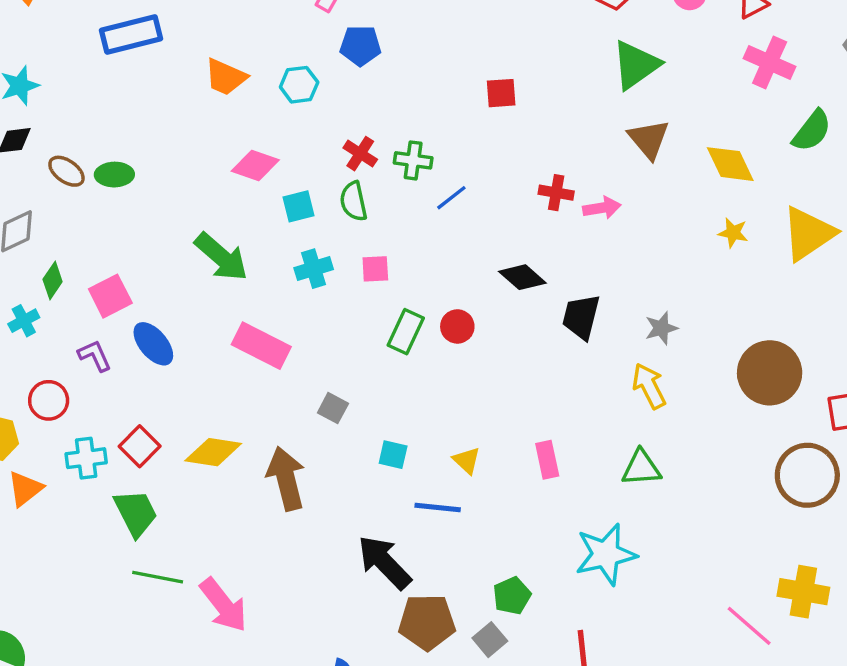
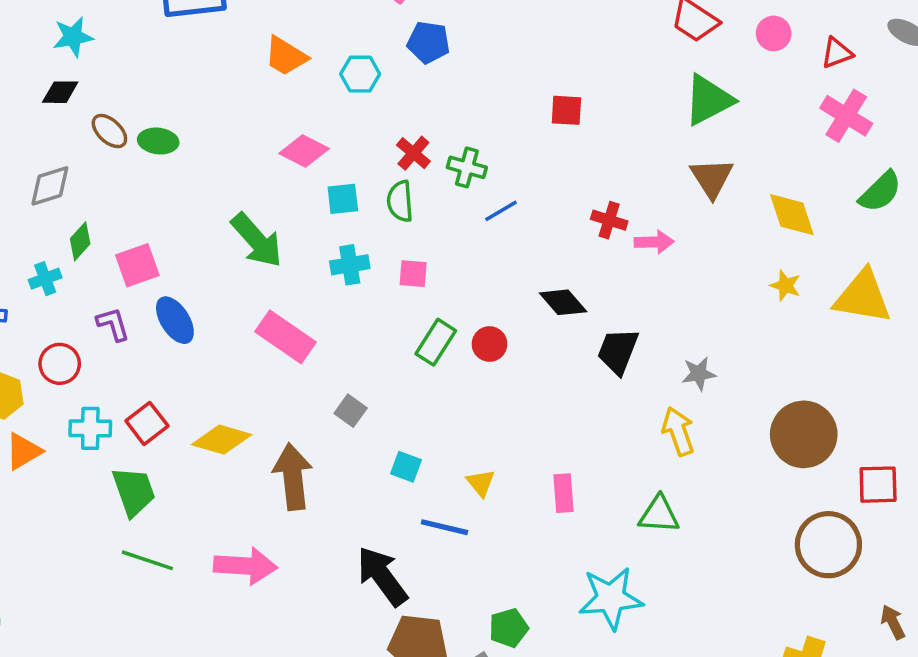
yellow triangle: (808, 234) -> (863, 297), turned 36
pink arrow: (224, 605) -> (245, 566), moved, turned -56

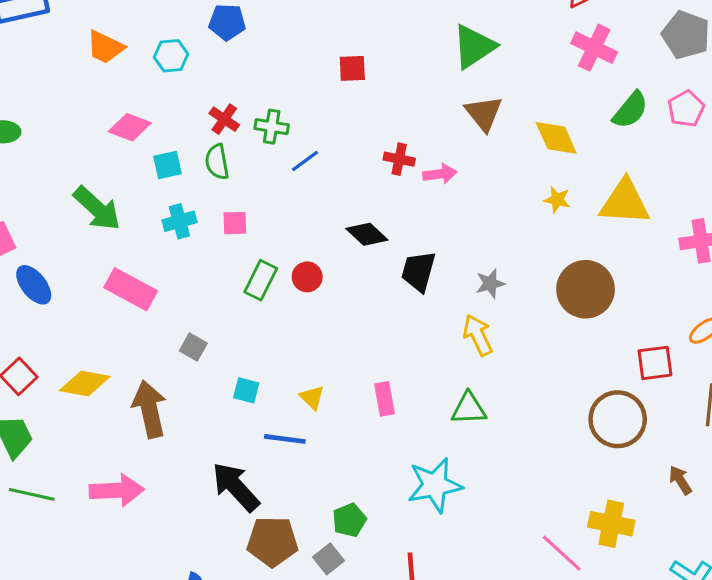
brown circle: (804, 434) -> (586, 289), moved

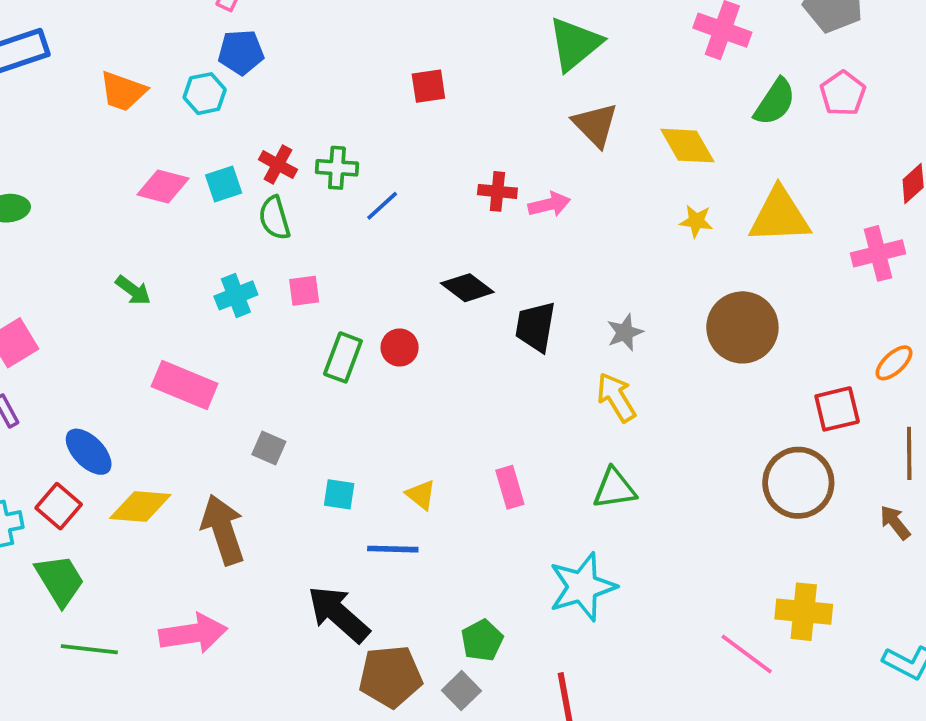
blue pentagon: (227, 22) -> (241, 52), moved
cyan square: (167, 165) -> (224, 184), moved
green arrow: (97, 208) -> (133, 290), size x0.6
blue ellipse: (34, 285) -> (89, 452), moved
brown arrow: (680, 480) -> (895, 522), moved

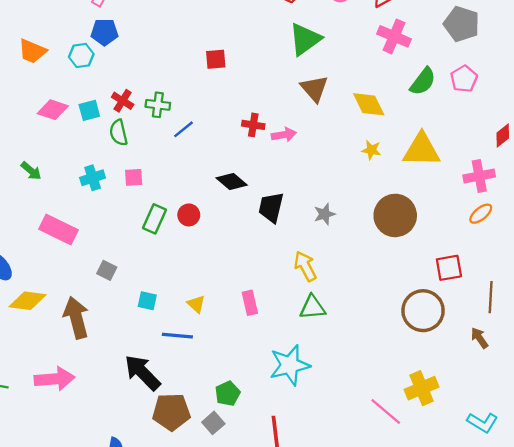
orange ellipse: (894, 363) -> (481, 214), moved
yellow arrow: (616, 397) -> (305, 266), moved
yellow cross: (804, 612) -> (422, 388), turned -32

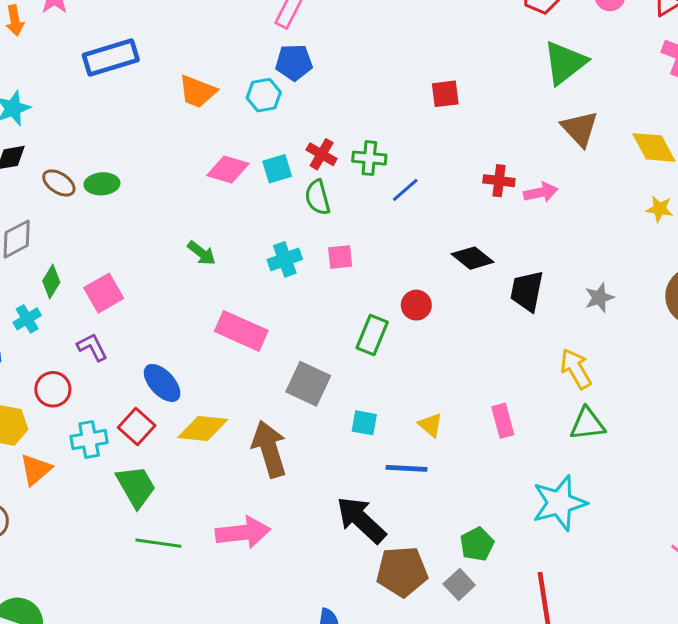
green rectangle: (154, 219) -> (372, 335), moved
gray square: (107, 270) -> (308, 384), size x1.6

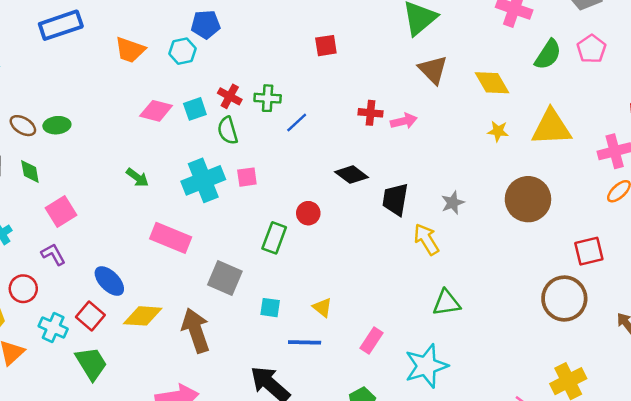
cyan cross: (285, 259) -> (203, 180), size x1.6
green diamond: (51, 282) -> (30, 172), moved, turned -40
yellow arrow: (576, 369) -> (426, 239), moved
pink rectangle: (503, 421) -> (371, 340), moved, turned 50
cyan cross: (89, 439) -> (53, 327), turned 36

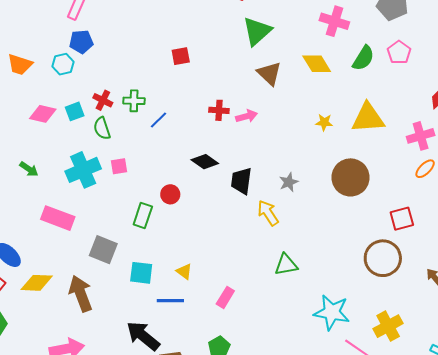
yellow diamond: (492, 83) -> (317, 64), moved
cyan square: (270, 308) -> (141, 273), size x1.4
cyan star: (426, 366) -> (332, 312), moved, turned 30

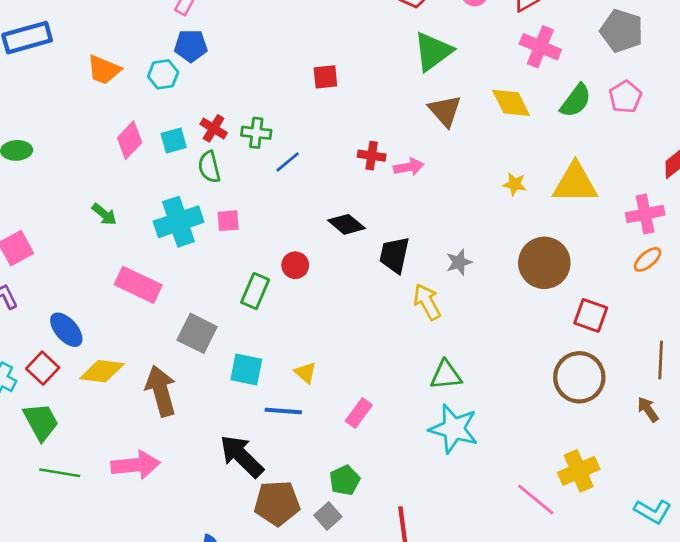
pink diamond: (43, 114) -> (130, 140), turned -64
red square: (402, 219) -> (591, 315), moved, turned 30
cyan star: (332, 312) -> (454, 429), moved

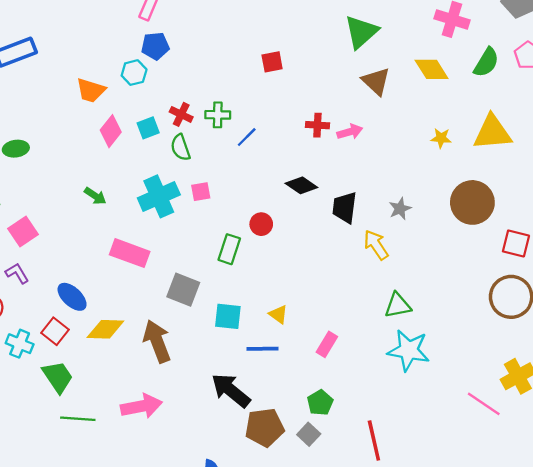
orange trapezoid: (104, 70) -> (91, 90), moved

